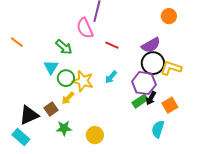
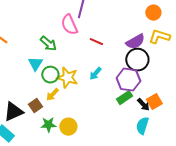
yellow L-shape: (171, 68) -> (159, 37), moved
black arrow: (151, 98) -> (143, 105), moved, turned -72
yellow circle: (95, 135) -> (68, 127), moved

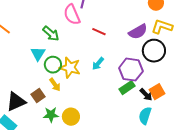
black circle: (137, 60) -> (154, 51), moved
yellow arrow: (52, 95) -> (55, 85), turned -80

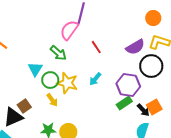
pink semicircle: (72, 15) -> (69, 30), turned 60
red line: (99, 32) -> (96, 47), turned 32
green arrow: (51, 34) -> (58, 53), moved
brown square: (38, 96) -> (24, 106), moved

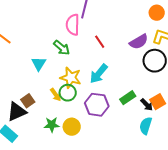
pink semicircle: (69, 30) -> (73, 25), turned -35
cyan arrow: (95, 79) -> (99, 74), size x1.5
green circle: (50, 80) -> (68, 93), moved
purple hexagon: (128, 85) -> (97, 105), moved

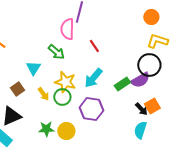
purple semicircle: (139, 42) -> (140, 80), moved
yellow arrow: (56, 95) -> (43, 94), moved
green rectangle: (128, 98) -> (122, 84), moved
brown square: (28, 101) -> (17, 89), moved

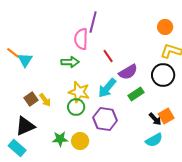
green arrow: (56, 52) -> (70, 62), turned -42
cyan triangle: (33, 68) -> (25, 60), moved
purple semicircle: (140, 80) -> (128, 72), moved
yellow arrow: (43, 94) -> (45, 100), moved
cyan semicircle: (140, 130) -> (154, 140), turned -138

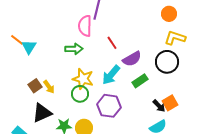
black triangle: (25, 126) -> (42, 113), moved

